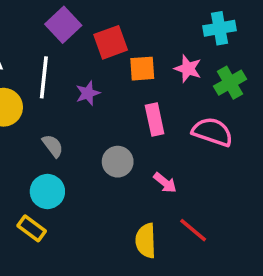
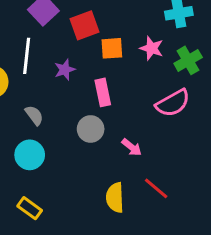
pink rectangle: (155, 120) -> (103, 92), moved
pink semicircle: (212, 132) -> (173, 103), turned 132
yellow rectangle: (32, 228) -> (30, 208), moved

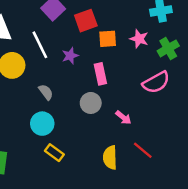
white line: (27, 56) -> (40, 45), turned -32
yellow rectangle: (30, 208) -> (54, 153), moved

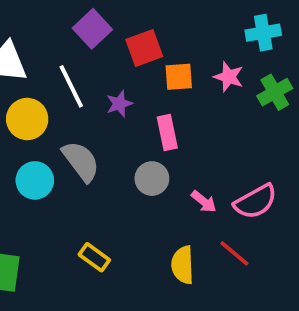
pink semicircle: (156, 82) -> (256, 202), moved
gray semicircle: (46, 92) -> (81, 161), size x1.6
cyan circle: (42, 124) -> (35, 180), moved

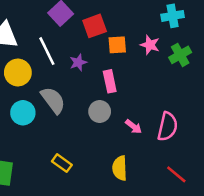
pink semicircle: (256, 202) -> (168, 127), turned -48
red line: (234, 253) -> (176, 174), moved

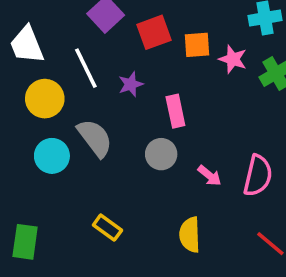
orange square: (117, 45) -> (197, 45), moved

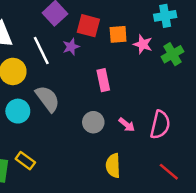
red square: (154, 32) -> (88, 26), turned 35
purple star: (131, 84) -> (71, 47), moved
gray circle: (161, 154) -> (93, 122), moved
yellow rectangle: (107, 228) -> (25, 161), moved

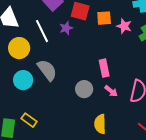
pink rectangle: (103, 80) -> (104, 68), moved

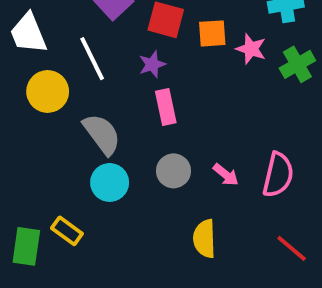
purple star: (66, 28) -> (152, 64), moved
pink rectangle: (104, 68) -> (166, 107), moved
cyan circle: (23, 80) -> (110, 182), moved

